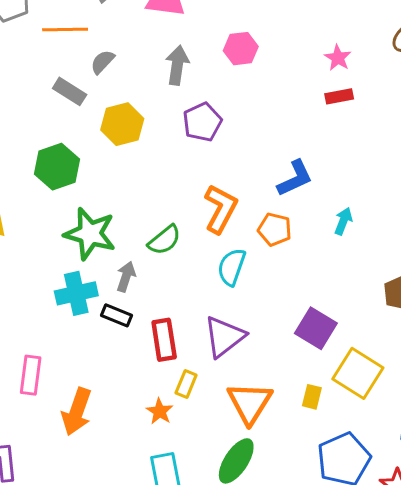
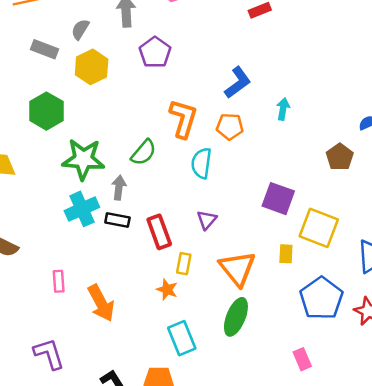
gray semicircle: (102, 62) -> (80, 29), moved
purple triangle: (224, 337) -> (207, 220), size x0.6
pink rectangle: (31, 375) -> (59, 281), size x0.7
orange arrow: (77, 412) -> (101, 303), turned -36

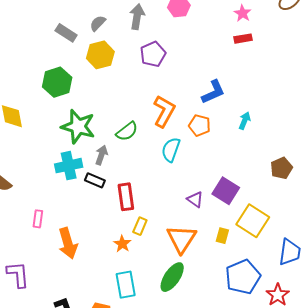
purple triangle: (207, 220) -> (195, 199), moved, turned -48

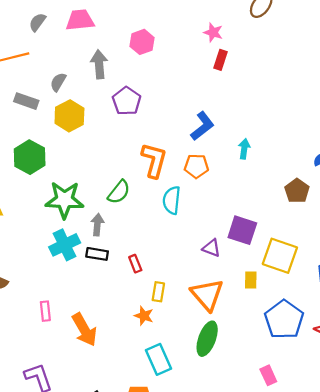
red rectangle: (243, 39) -> (221, 60), turned -48
red rectangle: (126, 197) -> (135, 264), size x0.6

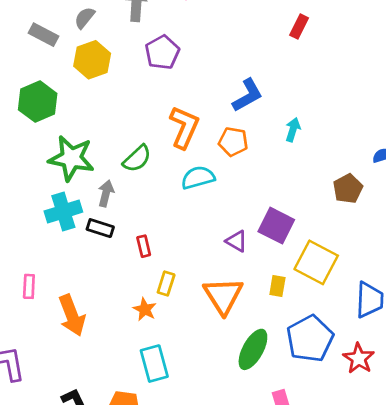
red rectangle: (221, 60) -> (299, 27), moved
cyan semicircle: (172, 200) -> (198, 178), turned 60
green ellipse: (207, 339) -> (253, 349), moved

